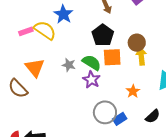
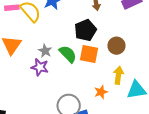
yellow arrow: (141, 56) -> (118, 75), moved
purple star: (91, 80) -> (40, 67), moved, turned -30

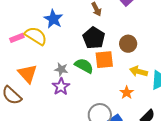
purple star: (40, 67) -> (61, 87), turned -30
yellow arrow: (118, 75) -> (139, 71), turned -66

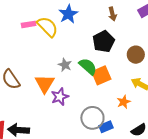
orange square: (104, 60) -> (101, 75), moved, turned -30
orange triangle: (28, 74) -> (45, 84), moved
purple star: (61, 87) -> (60, 97), moved

